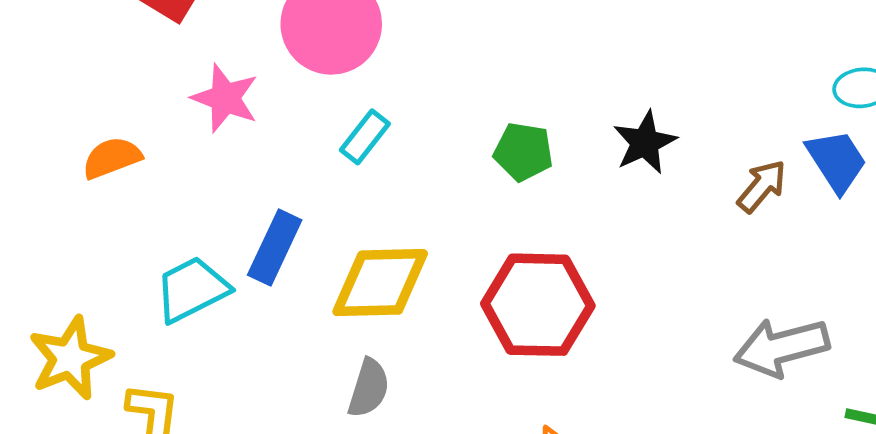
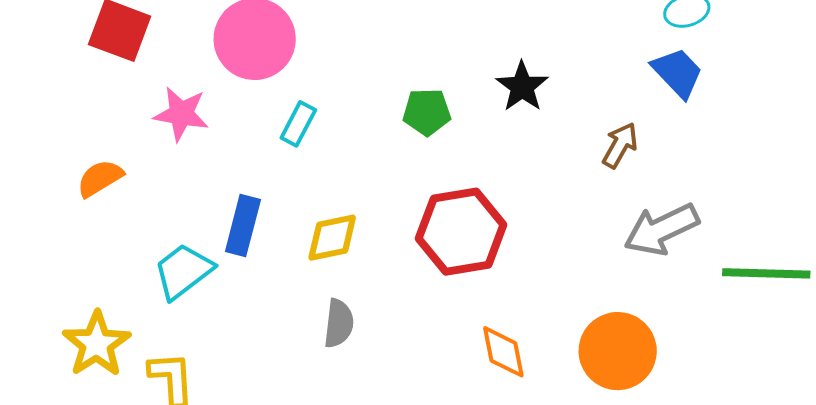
brown arrow: (762, 186) -> (620, 145), moved
yellow diamond: (380, 283) -> (332, 238), size x0.7

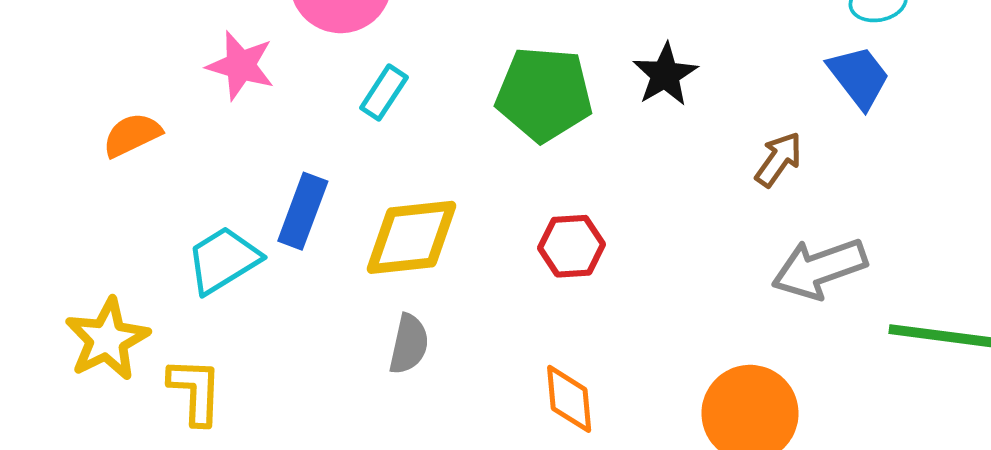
green pentagon: (427, 112) -> (544, 94), size x1.6
red hexagon: (461, 232) -> (572, 246), size x0.6
yellow diamond: (332, 238) -> (411, 237), size x1.4
orange diamond: (503, 352) -> (569, 399), moved

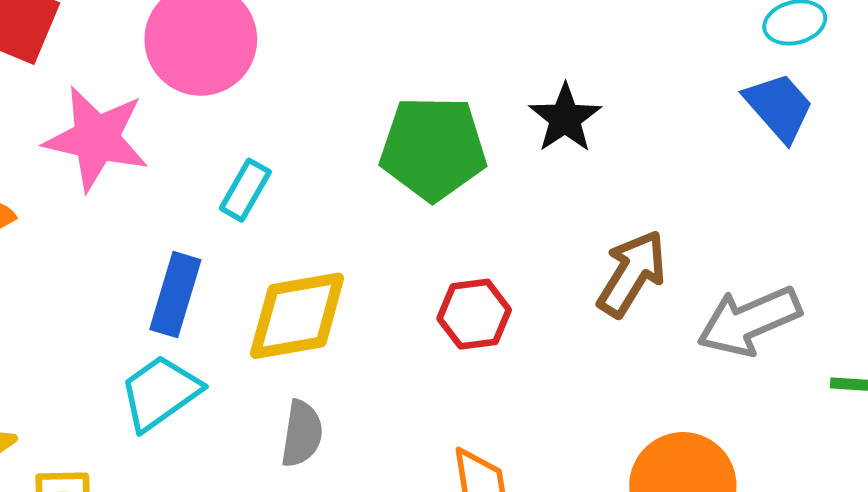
pink star: (241, 65) -> (96, 138), size x1.4
cyan rectangle: (384, 93) -> (245, 190), moved
brown arrow: (779, 159) -> (632, 273), moved, size x1.4
cyan trapezoid: (223, 260) -> (160, 393), moved

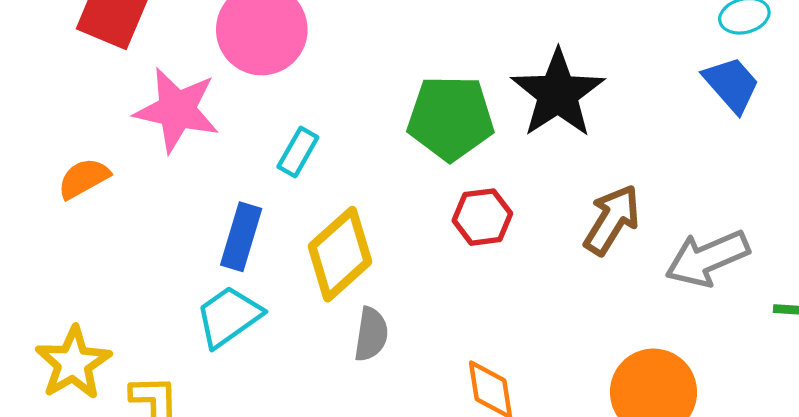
black star: (565, 118) -> (558, 94), size x1.6
red hexagon: (474, 314) -> (482, 217), moved
yellow diamond: (297, 316) -> (340, 254), turned -32
gray semicircle: (302, 434) -> (371, 334), moved

